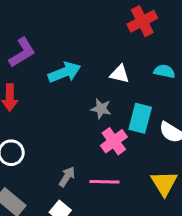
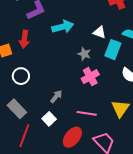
cyan rectangle: (140, 118) -> (113, 50), moved
pink line: (104, 182) -> (87, 113), moved

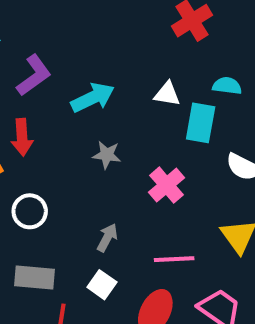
gray star: (84, 54) -> (107, 155), moved
gray rectangle: (17, 109) -> (35, 278), turned -30

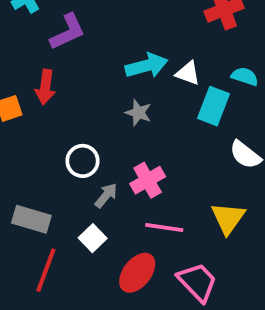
cyan arrow: (93, 98) -> (147, 66), moved
gray star: (107, 155) -> (138, 113), moved
pink cross: (167, 185) -> (148, 180), moved
white circle: (30, 211) -> (83, 161), moved

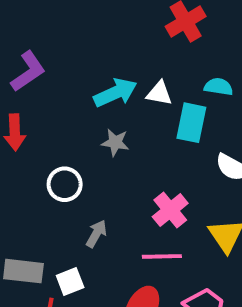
white circle: (83, 161) -> (65, 184), moved
pink cross: (148, 180) -> (170, 210), moved
white square: (93, 238) -> (70, 281), moved, turned 32

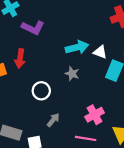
purple L-shape: (28, 71) -> (33, 28), turned 50

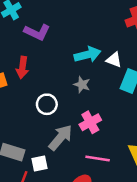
pink cross: (95, 115) -> (90, 122), moved
gray arrow: (53, 120) -> (61, 138), size x1.6

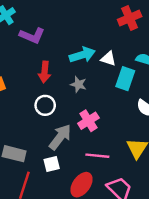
red arrow: (22, 67) -> (45, 72), moved
white square: (39, 164) -> (52, 164), moved

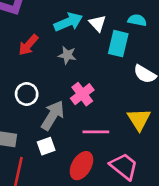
white triangle: (108, 59) -> (98, 23), turned 35
red arrow: (45, 72) -> (28, 45), turned 42
white circle: (45, 105) -> (27, 94), moved

